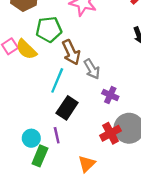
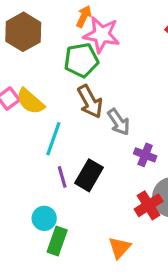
green pentagon: (49, 29) -> (81, 60), moved
cyan line: (57, 80) -> (53, 139), moved
purple line: (57, 135) -> (62, 177), moved

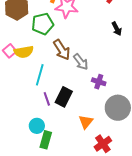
green pentagon: (81, 60) -> (43, 24), moved
yellow semicircle: (30, 101) -> (24, 52), turned -48
red cross: (149, 205) -> (103, 144), moved
orange triangle: (120, 248) -> (86, 122), moved

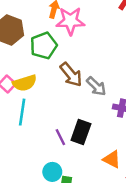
cyan line: (40, 75) -> (22, 112), moved
orange triangle: (86, 122) -> (112, 159), turned -35

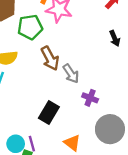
purple line: (60, 137) -> (32, 144), moved

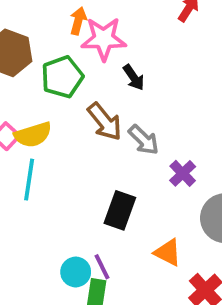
black arrow: (115, 38) -> (134, 77), moved
purple cross: (90, 98) -> (183, 173), turned 35

